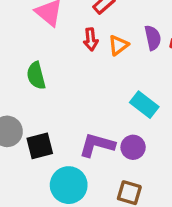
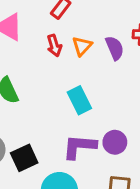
purple semicircle: (153, 38) -> (115, 48), moved
cyan rectangle: (144, 105) -> (79, 100), moved, turned 36

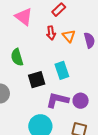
orange triangle: (82, 46) -> (69, 36), turned -32
black square: (24, 158) -> (37, 80), moved

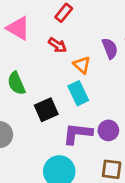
red arrow: (51, 33) -> (57, 45), turned -40
orange triangle: (69, 36) -> (82, 65), moved

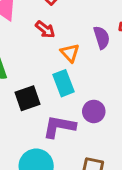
purple circle: (108, 130) -> (94, 111), moved

